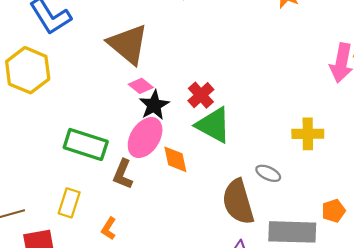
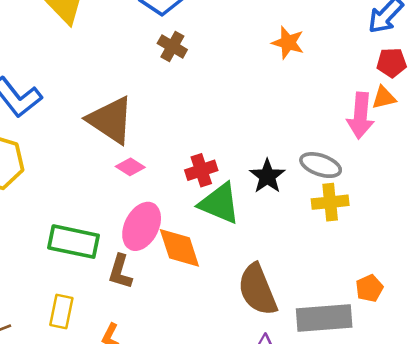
red cross: (201, 95) -> (201, 170), turned 30
black star: (154, 105) -> (267, 176), moved
orange diamond: (175, 159) -> (179, 248), size x1.4
gray ellipse: (268, 173) -> (321, 165), moved, size x1.4

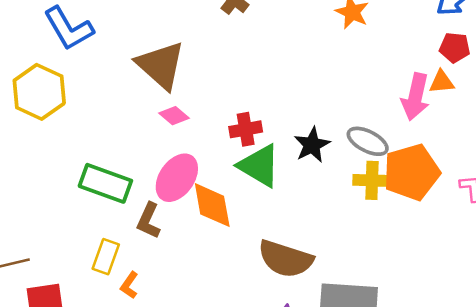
orange pentagon: (369, 288) -> (412, 172), moved, size x2.0
brown semicircle: (257, 290) -> (285, 259), turned -58
yellow rectangle: (61, 312) -> (106, 257), moved

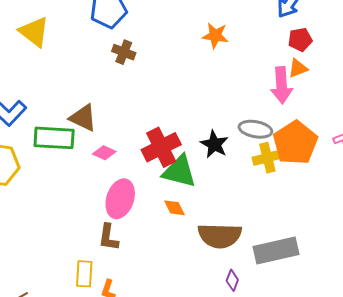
brown triangle: (161, 65) -> (83, 118), size x0.7
red cross: (246, 129) -> (161, 147), size x1.5
green rectangle: (105, 183) -> (54, 138), moved
orange diamond: (212, 205) -> (174, 208), moved, size x0.6

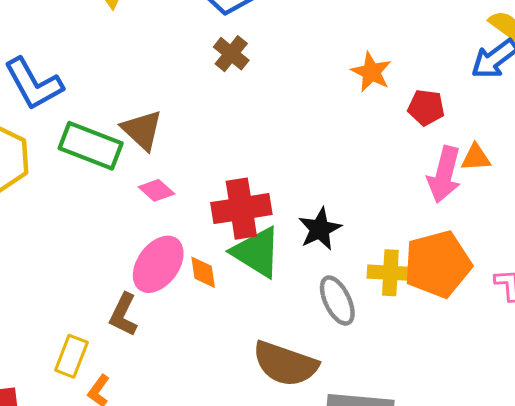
red pentagon: (300, 40) -> (426, 107), moved
gray ellipse: (255, 129) -> (337, 301), moved, turned 36
orange diamond: (174, 208) -> (203, 272), moved

